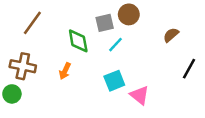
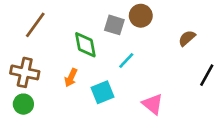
gray square: (105, 23) -> (114, 25), turned 30
cyan line: (116, 45) -> (126, 61), moved
cyan square: (114, 81) -> (103, 92), moved
green circle: (12, 94) -> (23, 104), moved

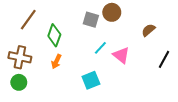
green diamond: (85, 45) -> (54, 35), moved, turned 30
cyan square: (103, 92) -> (91, 80), moved
pink triangle: (153, 104) -> (121, 55), moved

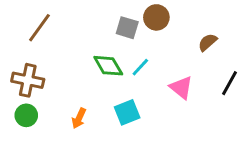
green diamond: (54, 35) -> (108, 66), moved, turned -50
pink triangle: (121, 55) -> (181, 88), moved
orange arrow: (56, 61) -> (79, 118), moved

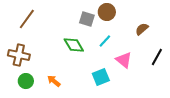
cyan line: (140, 67) -> (105, 41), moved
cyan square: (127, 112) -> (101, 77), moved
green circle: (26, 115) -> (26, 81), moved
orange arrow: (79, 118) -> (54, 81), turned 104

